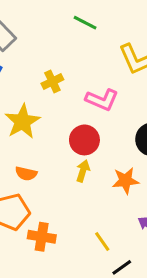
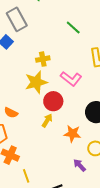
yellow star: (22, 121) -> (36, 82), moved
yellow line: (102, 241) -> (26, 176), moved

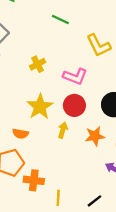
yellow star: (36, 82) -> (40, 107), moved
red circle: (53, 101) -> (74, 105), moved
yellow line: (26, 176) -> (58, 198), turned 40

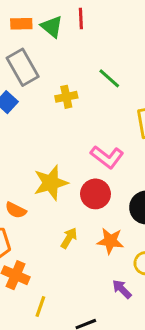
yellow cross: (38, 64) -> (66, 97), moved
yellow arrow: (63, 130) -> (69, 238), moved

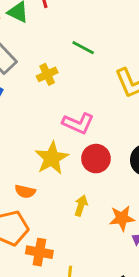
pink L-shape: (107, 157) -> (78, 123), moved
orange star: (110, 241) -> (122, 218), moved

